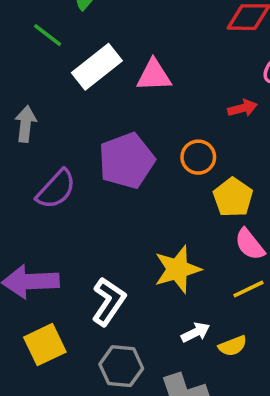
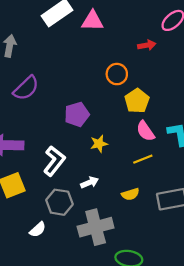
purple pentagon: (127, 161) -> (77, 114), moved, size x0.7
yellow star: (177, 269) -> (99, 144), size x0.6
white arrow: (195, 332) -> (90, 182), moved

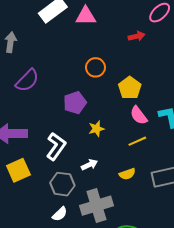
orange circle: (117, 74) -> (95, 67), moved
white semicircle: (38, 230) -> (60, 214), moved

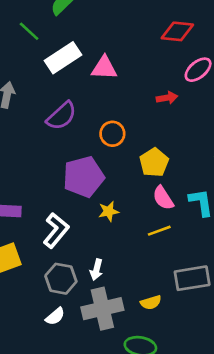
purple semicircle: (27, 80) -> (62, 116), moved
purple pentagon: (75, 103) -> (84, 177), size x1.4
white arrow: (89, 165) -> (96, 270), moved, turned 126
yellow semicircle: (127, 174) -> (151, 302), moved

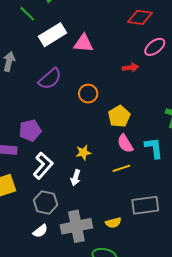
purple pentagon: (84, 177) -> (30, 130), moved, size x0.7
white arrow: (96, 270) -> (76, 178), moved

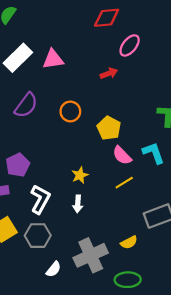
gray hexagon: (46, 202) -> (38, 236), moved

